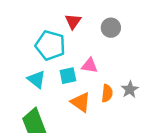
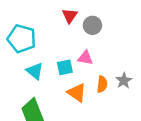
gray circle: (111, 28) -> (92, 25), moved
cyan pentagon: (50, 45) -> (22, 39), moved

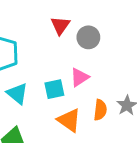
pink triangle: (85, 58) -> (80, 77), turned -42

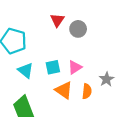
pink triangle: (80, 77) -> (75, 67), moved
orange semicircle: (100, 110) -> (87, 91), moved

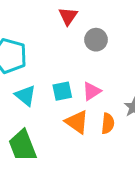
red triangle: (57, 20) -> (68, 16), moved

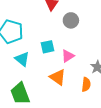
cyan square: (62, 91) -> (48, 47), moved
orange semicircle: (108, 123) -> (86, 84), moved

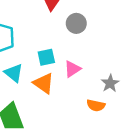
orange triangle: (58, 77) -> (44, 83), moved
orange semicircle: (86, 84) -> (96, 105), turned 96

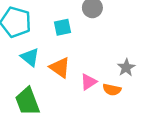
cyan square: (46, 57) -> (62, 27), moved
pink triangle: (72, 69) -> (88, 82), moved

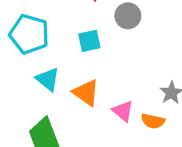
pink triangle: (88, 82) -> (123, 111), turned -48

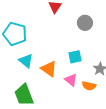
gray circle: (128, 16) -> (85, 23), moved
cyan square: (89, 41) -> (75, 57), moved

